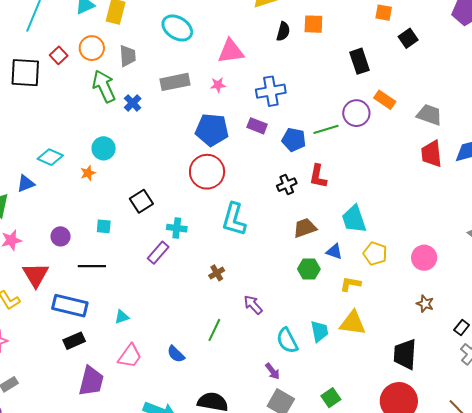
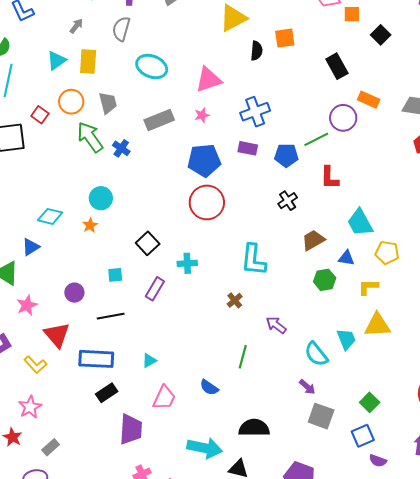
red L-shape: (318, 176) -> (330, 178), moved
cyan L-shape: (234, 219) -> (254, 260), moved
purple rectangle: (158, 253) -> (155, 289), moved

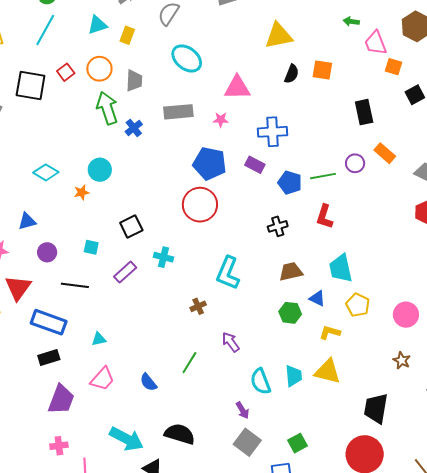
yellow rectangle: (88, 61) -> (127, 35), size x0.7
purple circle: (343, 118) -> (355, 163), size x0.7
blue triangle: (31, 247) -> (27, 221), moved

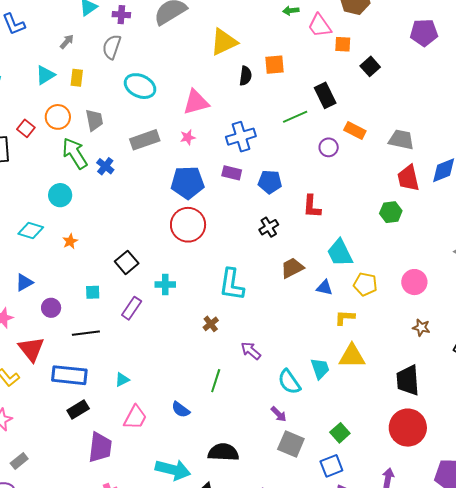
cyan circle: (100, 170) -> (60, 195), moved
green line: (323, 176) -> (295, 117), moved
green hexagon: (290, 313) -> (391, 212), moved

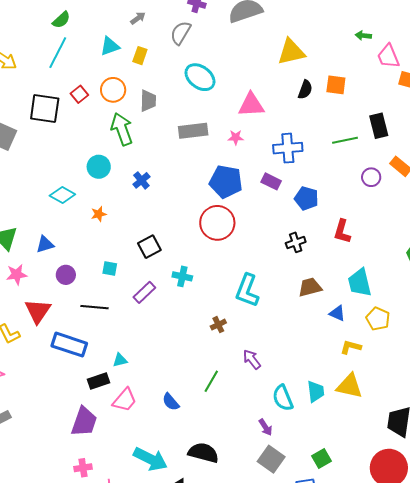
blue cross: (105, 166) -> (141, 180), moved
black rectangle: (78, 409) -> (99, 381), moved

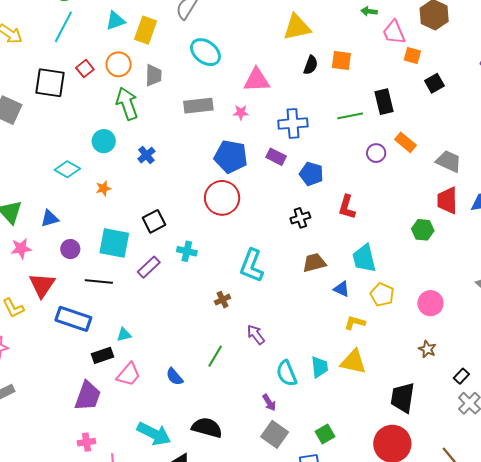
yellow rectangle: (140, 56) -> (146, 30), size x1.5
cyan square: (110, 269) -> (114, 243), size x2.0

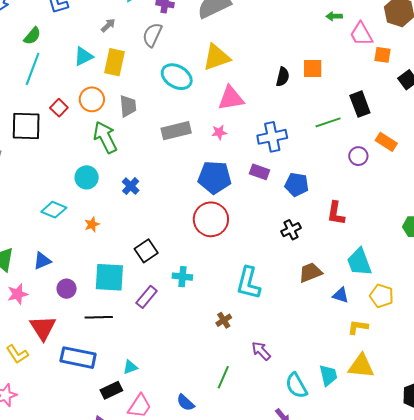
yellow triangle: (297, 27) -> (216, 57), moved

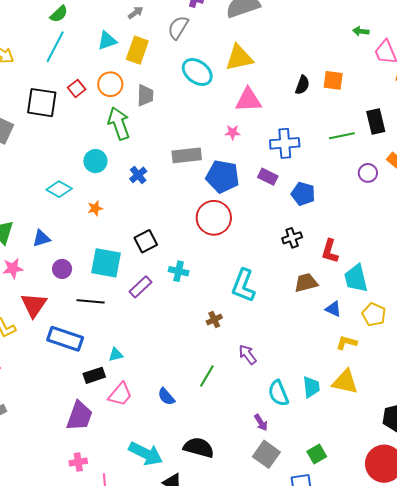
gray rectangle: (176, 131) -> (187, 155), moved
red L-shape: (336, 213) -> (330, 251), moved

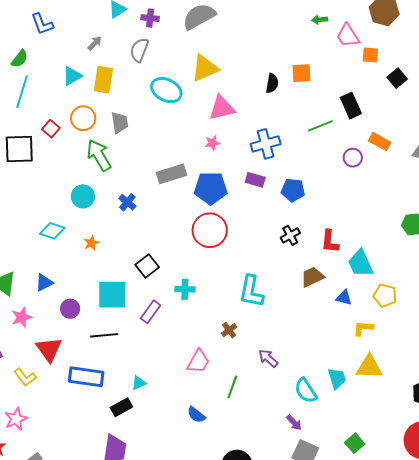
pink trapezoid: (120, 394) -> (198, 361), moved

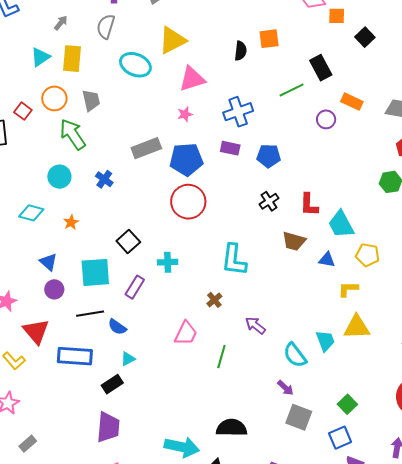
brown trapezoid: (312, 277) -> (294, 241), turned -135
blue triangle: (44, 283) -> (48, 262), moved, turned -48
blue semicircle: (196, 415) -> (117, 327), moved

